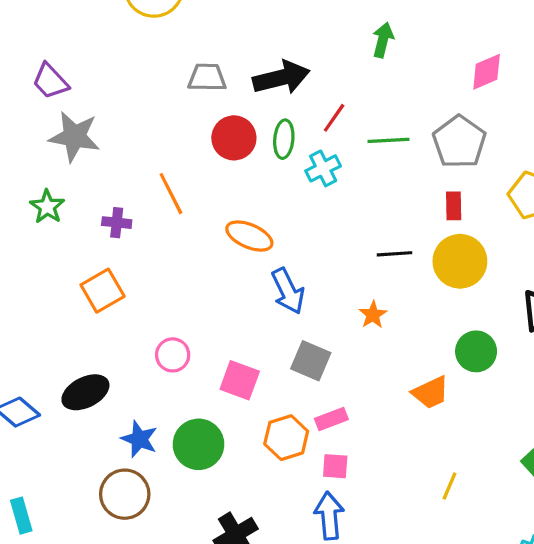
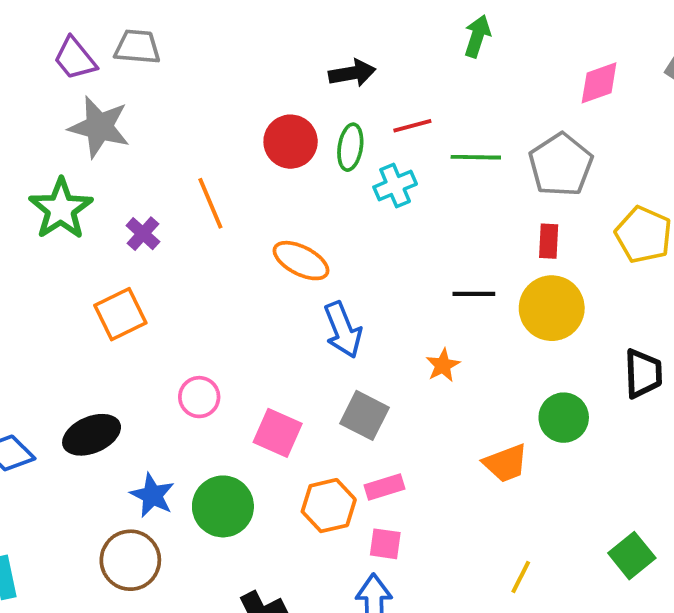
gray trapezoid: (207, 77) -> (137, 47), moved
black arrow: (281, 78) -> (352, 73), size x0.7
red line: (334, 118) -> (412, 126), turned 36
green star: (47, 207) -> (61, 209), size x1.5
purple cross: (117, 223) -> (143, 234), turned 32

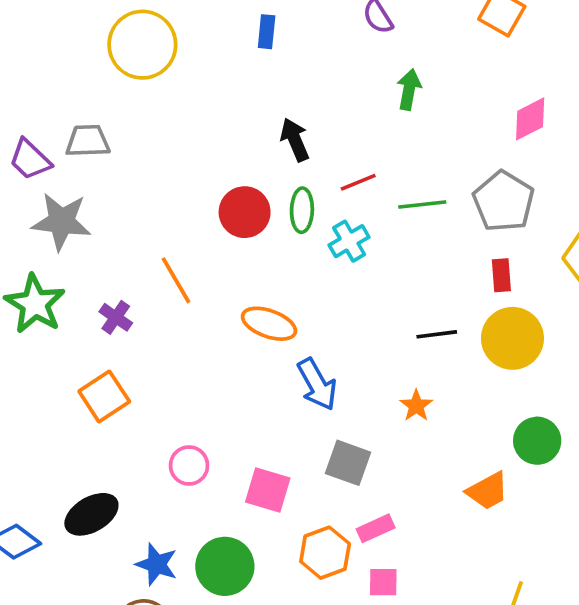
black arrow: (352, 73) -> (295, 140), turned -96

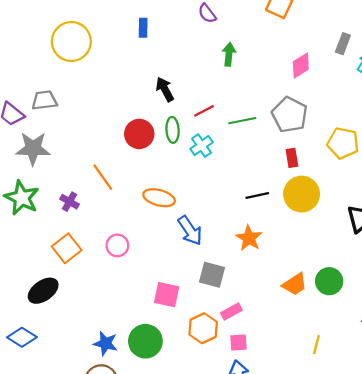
orange star: (416, 406) -> (249, 238), size x1.4
green circle: (537, 441) -> (329, 281), moved
pink circle: (189, 465) -> (117, 245), moved
black ellipse: (91, 514) -> (43, 291), moved

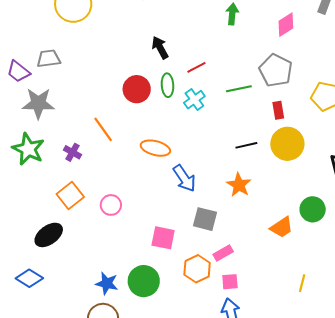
green arrow: (229, 54) -> (232, 14), moved
green line: (242, 121) -> (239, 89), moved
pink circle: (117, 245) -> (111, 205), moved
green circle: (329, 281) -> (313, 209), moved

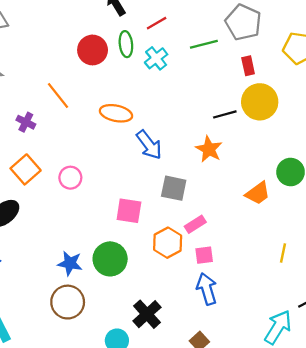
black line: (246, 145) -> (225, 114), moved

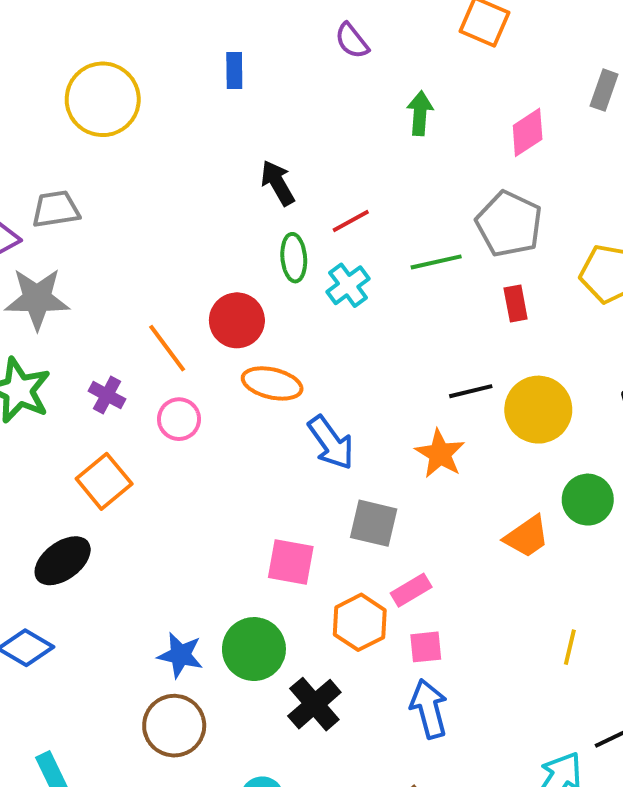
red circle: (93, 50) -> (237, 320), moved
yellow circle: (260, 102) -> (538, 410), moved
pink circle: (70, 178) -> (179, 419), moved
black cross: (147, 314) -> (314, 704), moved

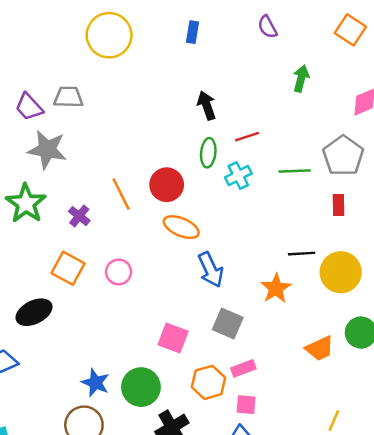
pink circle: (179, 419) -> (119, 272), moved
orange square: (104, 481) -> (68, 268), turned -32

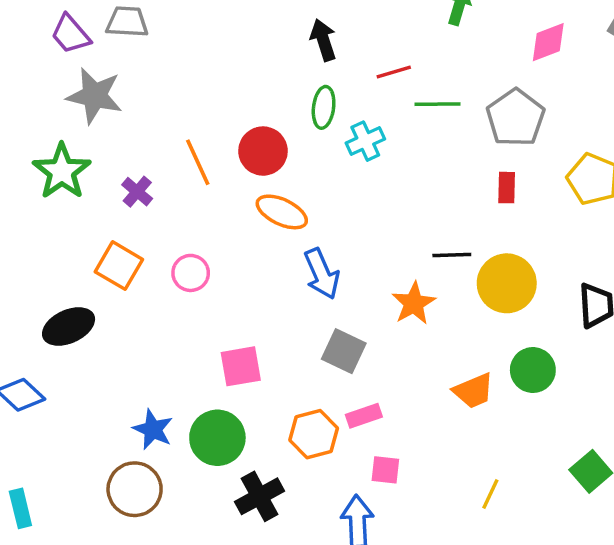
red line: (247, 137) -> (394, 72), moved
green line: (295, 171) -> (437, 104), moved
pink square: (173, 338) -> (241, 366), moved, turned -32
pink square: (246, 405) -> (385, 470), moved

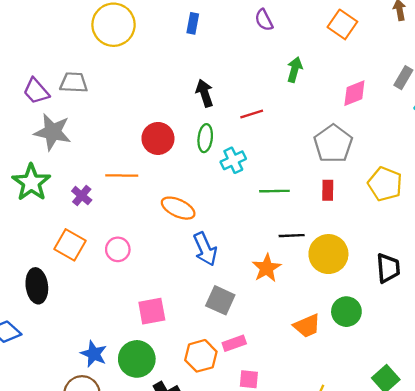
green line: (437, 104) -> (274, 191), moved
red circle: (263, 151) -> (158, 138), moved
orange line: (198, 162) -> (122, 175), turned -64
black ellipse: (69, 326) -> (37, 286), turned -72

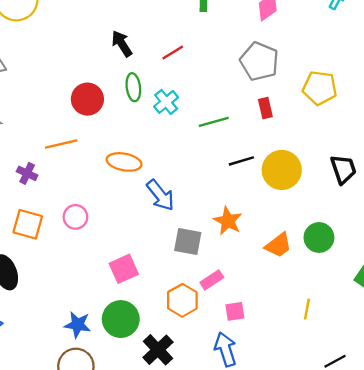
orange star: (267, 268) -> (228, 221), moved
green circle: (346, 312) -> (319, 238), moved

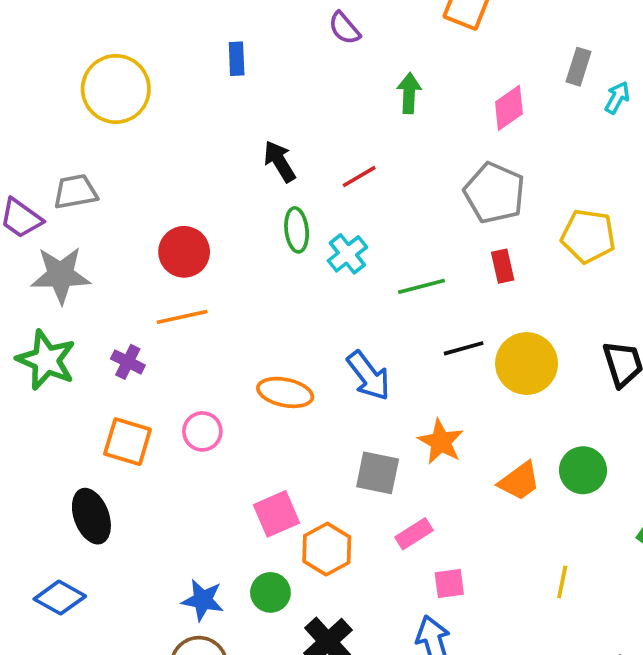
red circle: (87, 99) -> (184, 252), moved
orange ellipse: (124, 162) -> (285, 392), moved
blue arrow: (160, 195) -> (368, 376), moved
orange hexagon: (182, 300) -> (327, 549), moved
green circle: (121, 319) -> (270, 592), size x0.7

